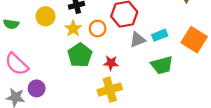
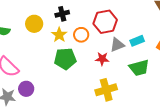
green pentagon: (80, 55) -> (65, 59), turned 30
red star: (111, 63) -> (102, 59), moved
yellow cross: (110, 90) -> (106, 90), moved

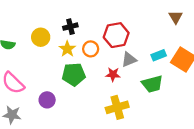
cyan rectangle: (137, 41) -> (159, 55), moved
purple circle: (26, 89) -> (47, 100), moved

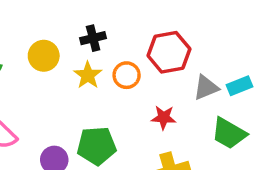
gray triangle: (129, 60) -> (206, 88), moved
green pentagon: (74, 74) -> (97, 146), moved
green trapezoid: (152, 84) -> (229, 133), turned 45

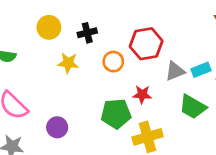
yellow circle: (44, 56) -> (49, 27), moved
yellow star: (88, 75) -> (68, 63), moved, turned -30
green pentagon: (97, 146) -> (116, 114), moved

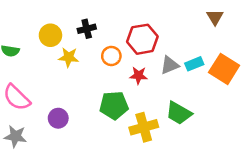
yellow circle: (49, 27) -> (50, 35), moved
red star: (142, 94) -> (139, 75), moved
green trapezoid: (193, 107) -> (179, 113), moved

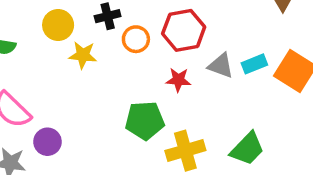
orange circle: (111, 56) -> (136, 39), moved
gray triangle: (170, 65) -> (221, 66), turned 42
green trapezoid: (179, 113) -> (247, 149), moved, turned -76
purple circle: (58, 118) -> (47, 142), moved

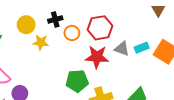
red star: (178, 80) -> (97, 57), size x1.6

